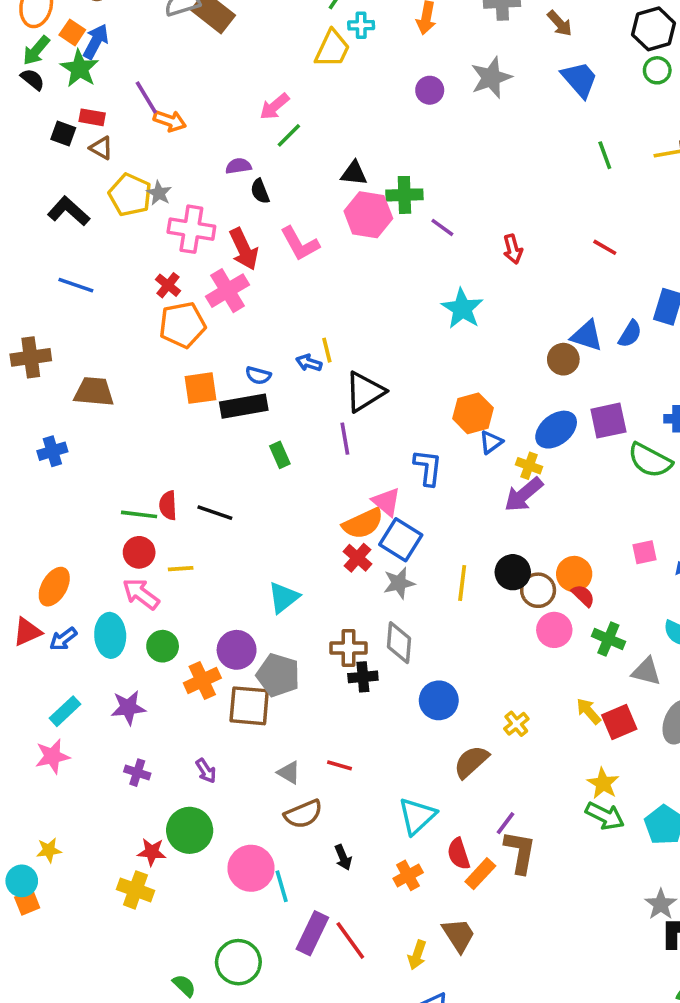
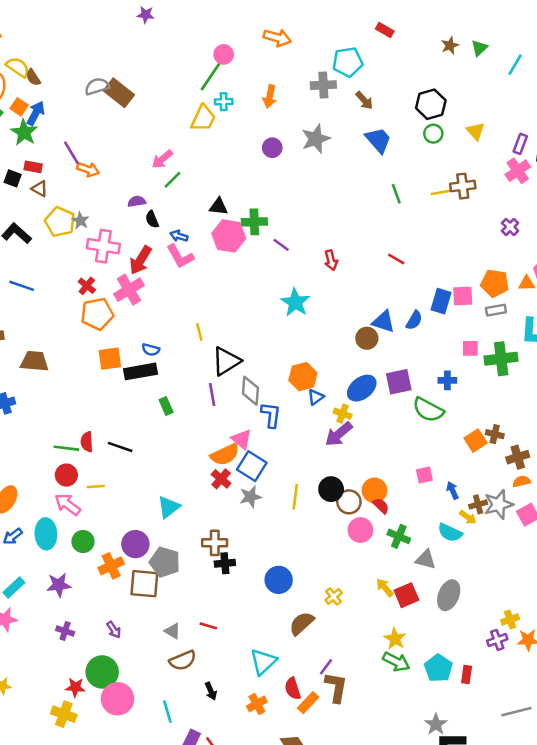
red arrow: (244, 249) -> (141, 260), turned 56
blue arrow: (309, 363) -> (179, 236), moved
gray diamond: (399, 643) -> (250, 391), moved
pink circle: (251, 868) -> (118, 699), moved

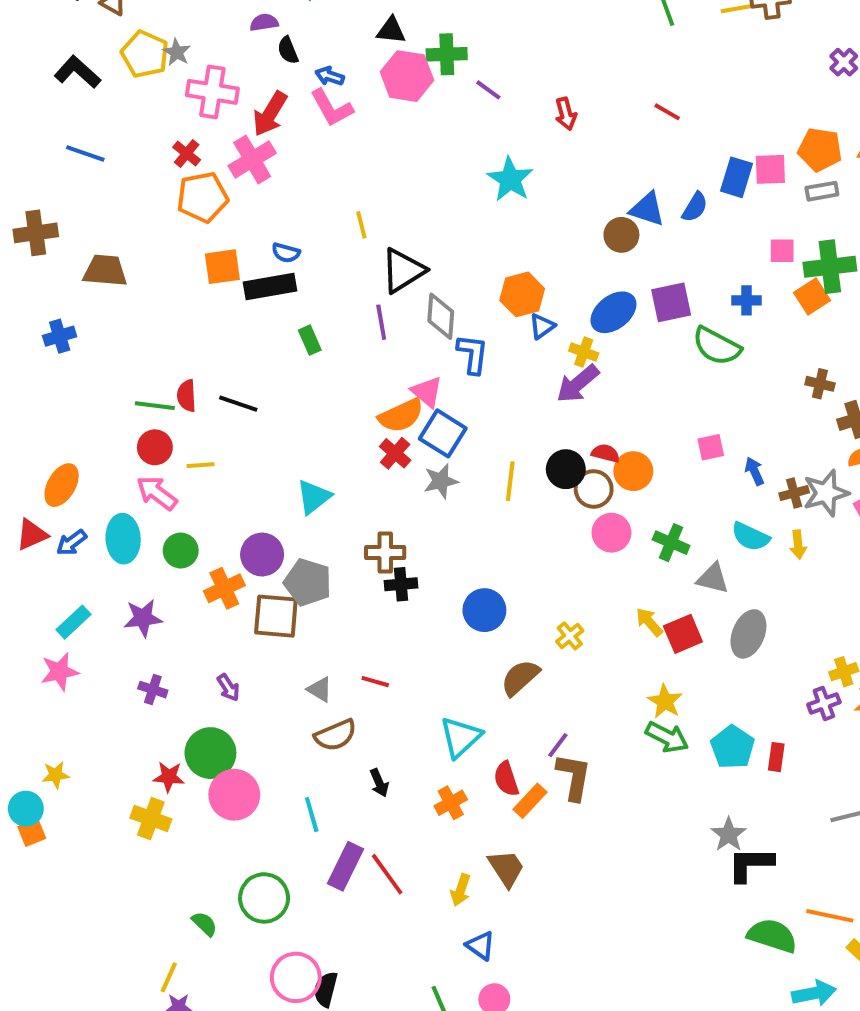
orange square: (476, 441) -> (812, 296), moved
red semicircle: (381, 506) -> (606, 453), moved, turned -30
yellow arrow: (468, 517) -> (798, 545), moved, turned 48

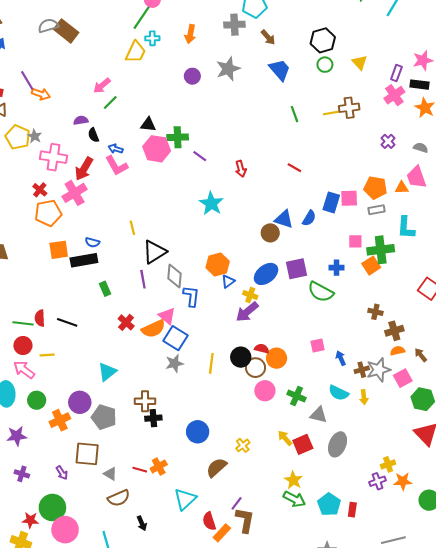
red cross: (395, 453) -> (126, 322), moved
brown square: (276, 616) -> (87, 454), moved
orange cross: (451, 803) -> (159, 466), moved

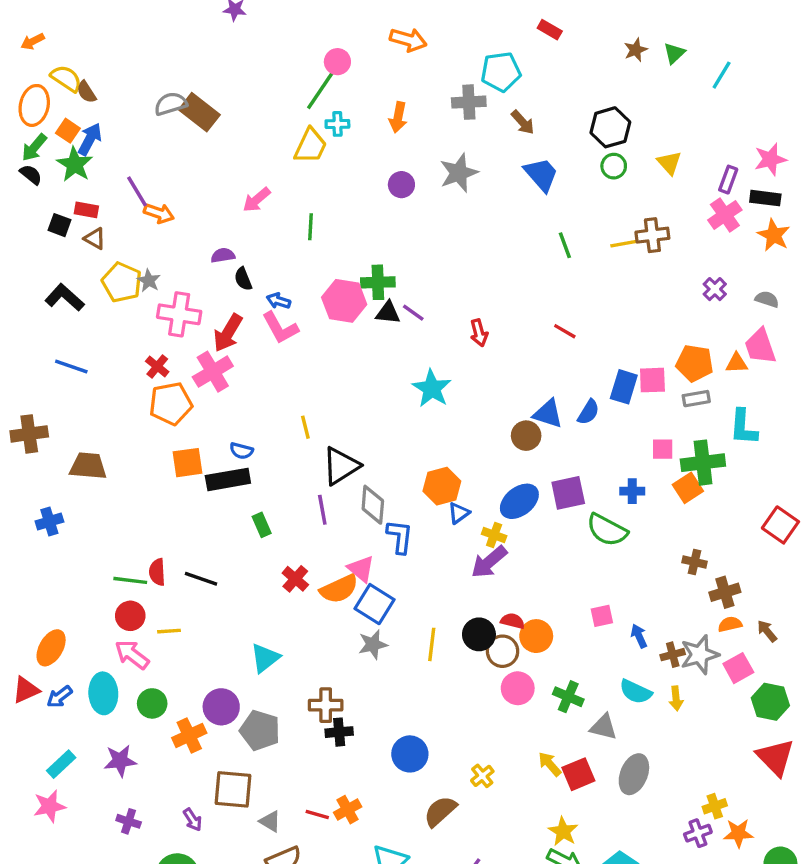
green line: (110, 102) -> (310, 227), moved, turned -42
black triangle: (148, 125) -> (388, 313), moved

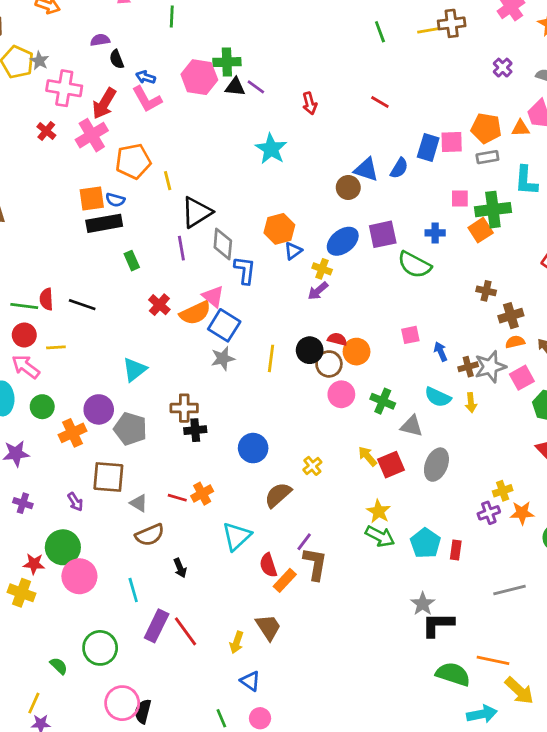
orange pentagon: (171, 404) -> (133, 161), moved
orange square: (188, 463) -> (92, 199), moved
purple arrow: (489, 562) -> (318, 291), size x0.7

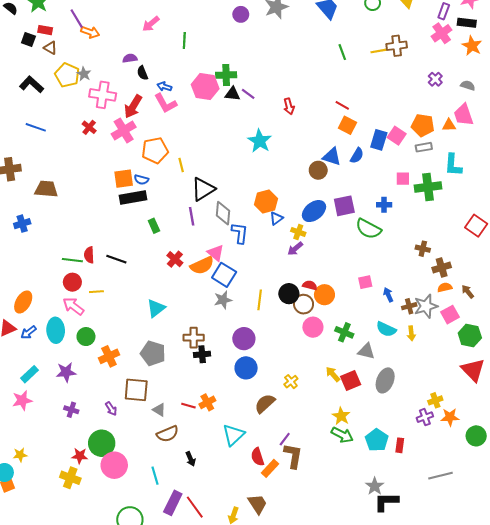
pink square: (452, 142) -> (397, 136), turned 36
orange square: (481, 230) -> (347, 125), moved, turned -30
purple circle: (99, 409) -> (244, 339), moved

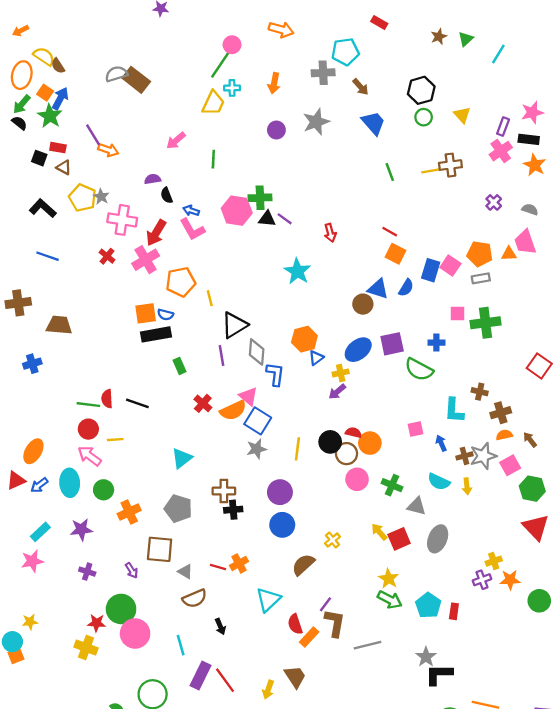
cyan L-shape: (453, 165) -> (454, 410), moved
yellow cross: (298, 232) -> (341, 373), turned -32
gray line: (441, 476) -> (368, 645), moved

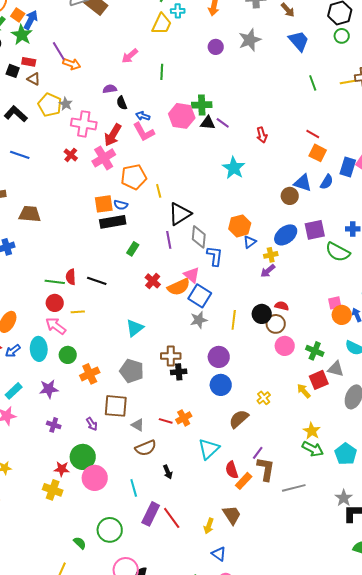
green rectangle: (179, 366) -> (133, 249), turned 56
orange circle: (370, 443) -> (342, 315), moved
red square: (399, 539) -> (319, 380), moved

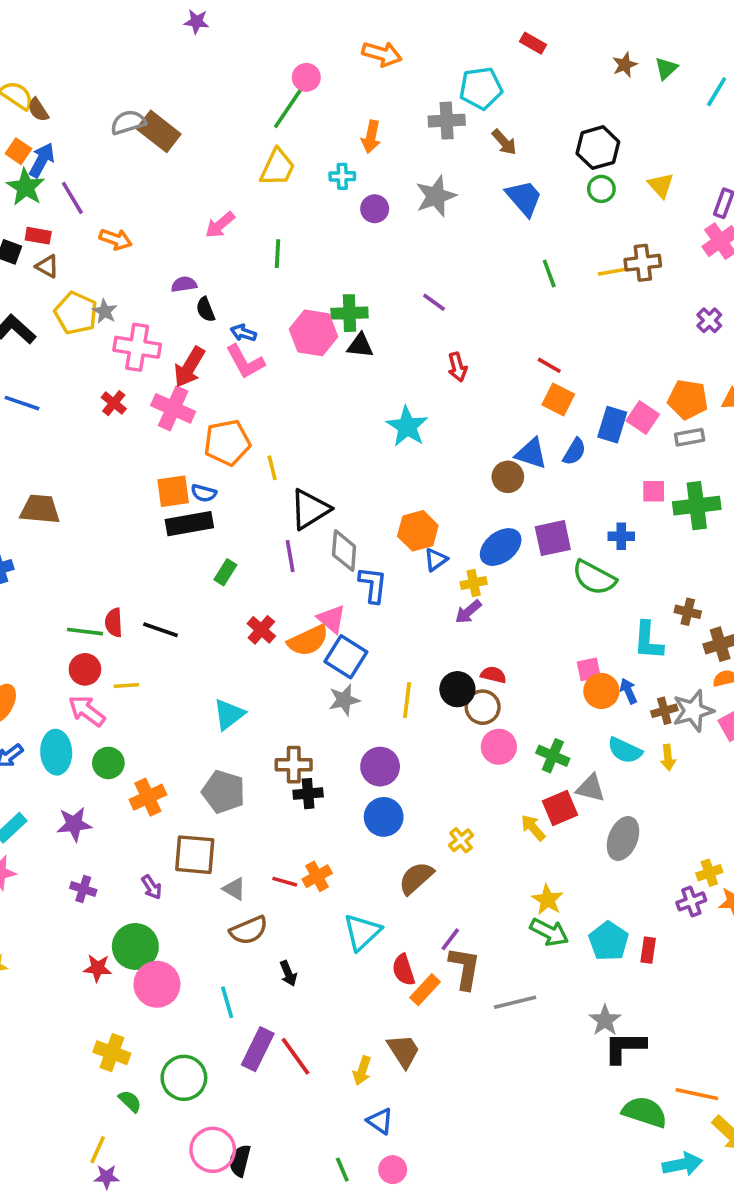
cyan cross: (178, 11) -> (342, 176), moved
purple line: (59, 51) -> (72, 198), moved
purple line: (223, 123) -> (434, 302), moved
pink cross: (104, 158) -> (173, 408), turned -35
yellow cross: (53, 490) -> (112, 1053), moved

